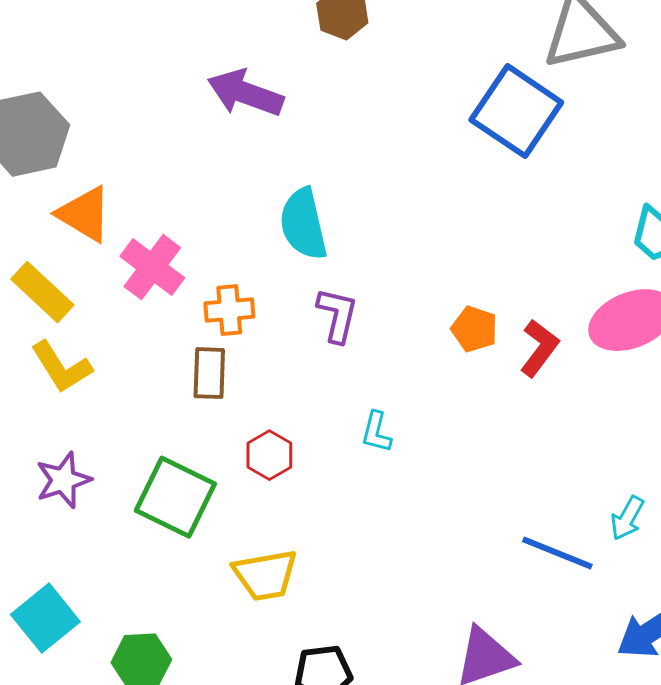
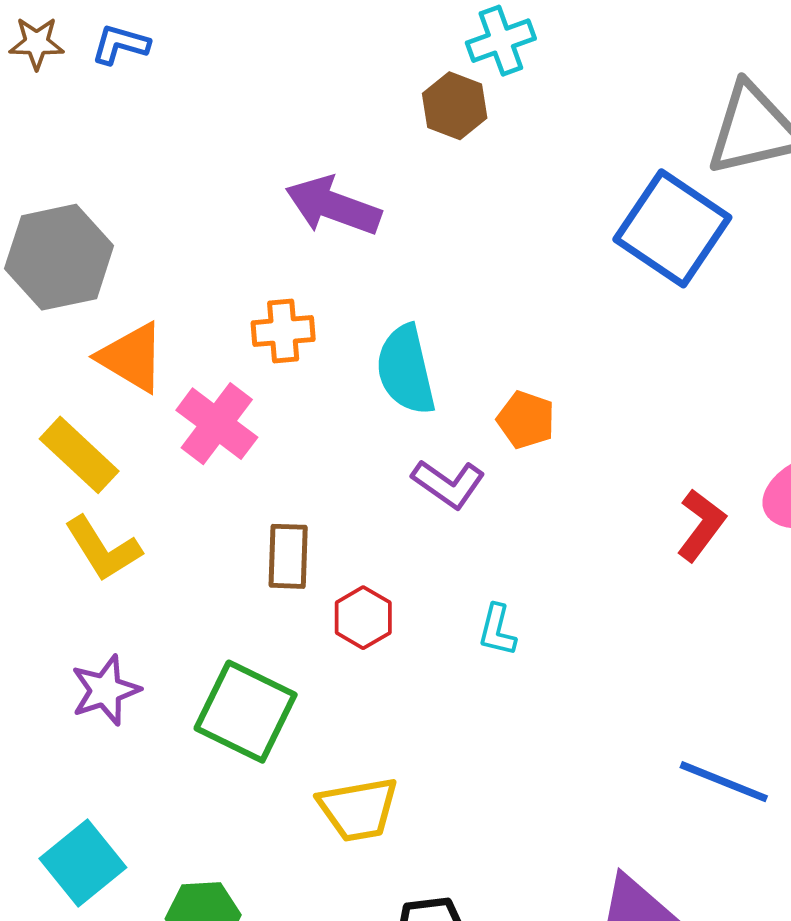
orange cross: (229, 310) -> (283, 331), moved
purple L-shape: (337, 315) -> (448, 484), turned 112
orange pentagon: (474, 329) -> (526, 420), moved
red hexagon: (269, 455) -> (363, 618), moved

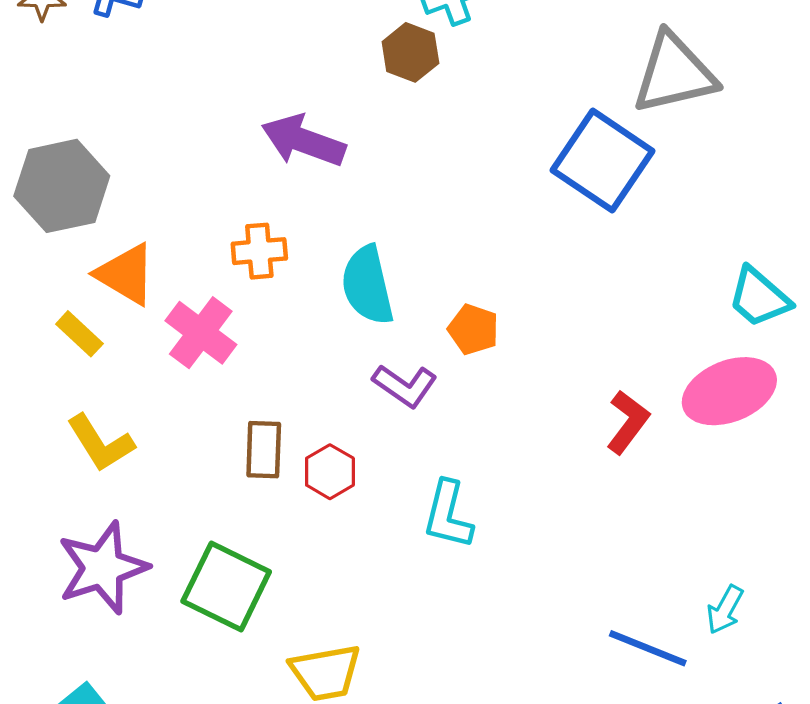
yellow rectangle: (79, 455) -> (79, 334), moved, size x0.7
red hexagon: (363, 618) -> (330, 472), moved
cyan L-shape: (497, 630) -> (448, 515), size x1.5
purple star: (105, 690) -> (103, 568), size x1.5

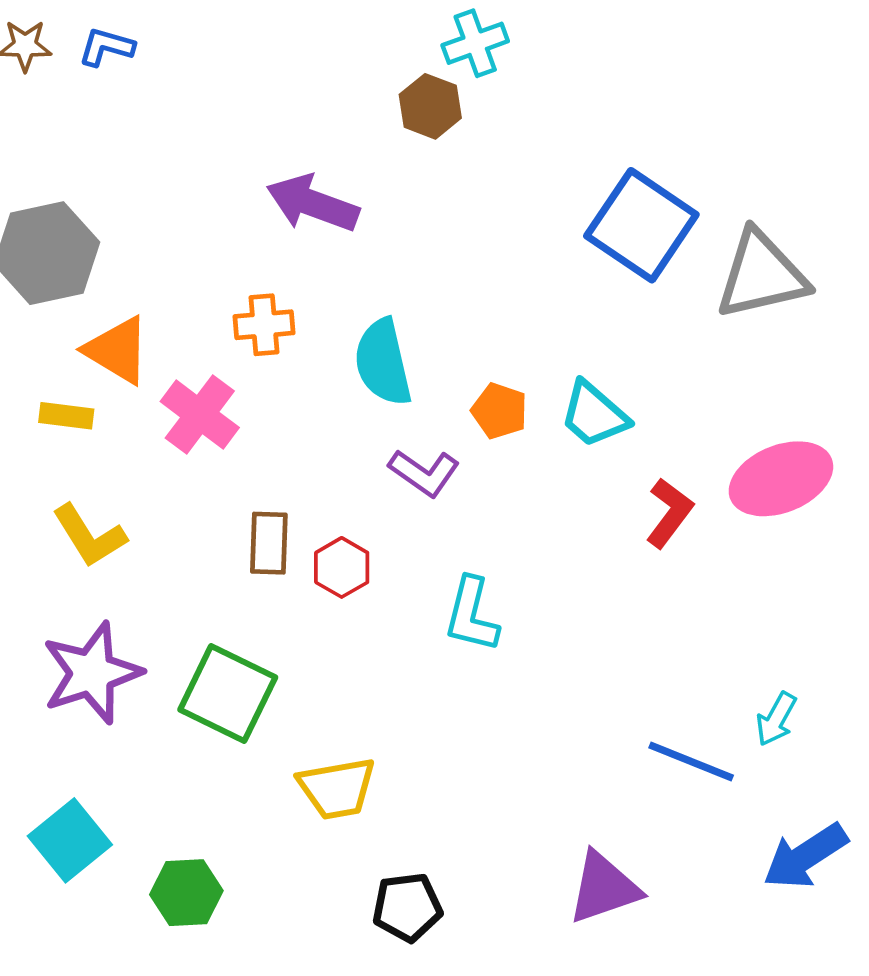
gray triangle: (674, 73) -> (762, 275), moved
cyan trapezoid: (759, 297) -> (594, 415), moved
yellow rectangle: (79, 334) -> (66, 416), turned -36

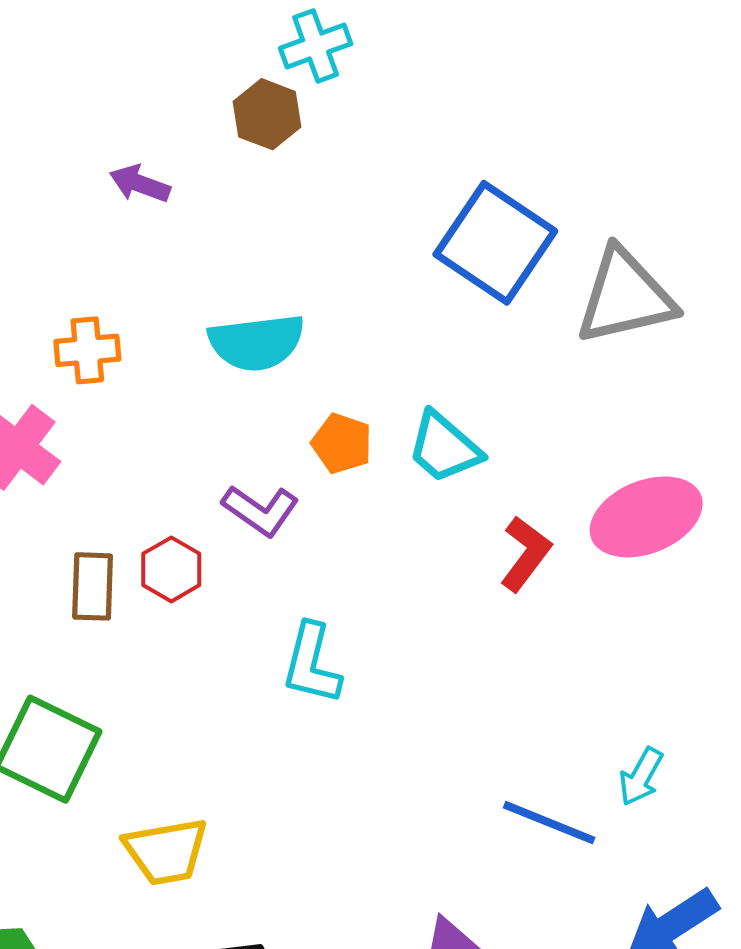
purple arrow: (313, 203) -> (140, 184), moved, size x0.6
cyan semicircle: (383, 362) -> (257, 342), moved, turned -84
red hexagon: (342, 567) -> (171, 569), moved

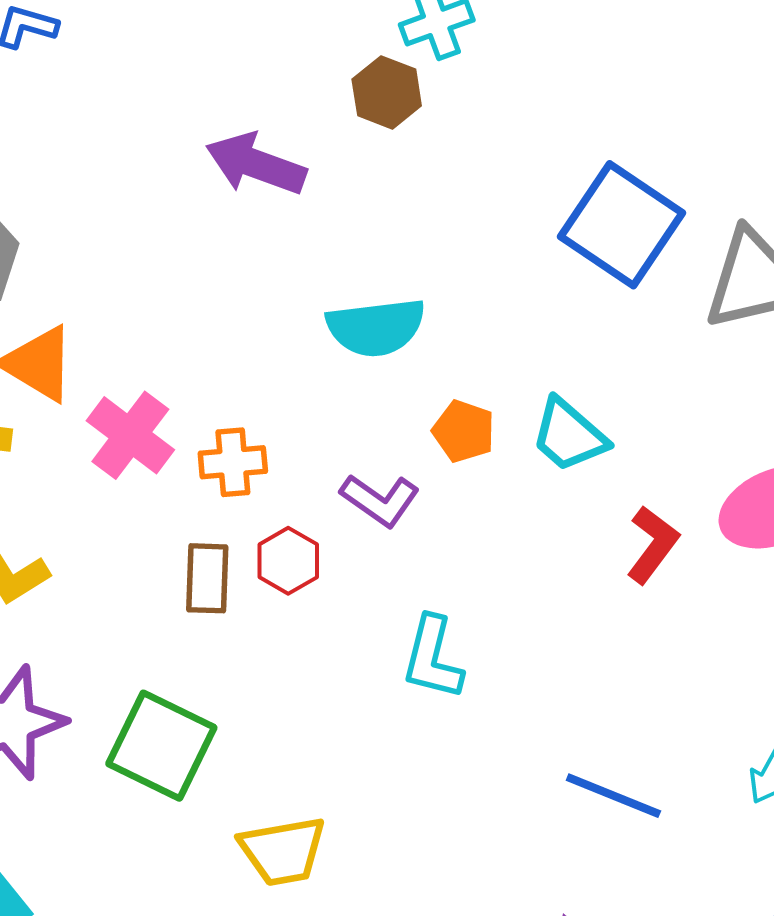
purple arrow: (140, 184) -> (256, 164), size x1.6
orange cross: (87, 350) -> (233, 462), moved
blue line: (549, 823) -> (613, 796), moved

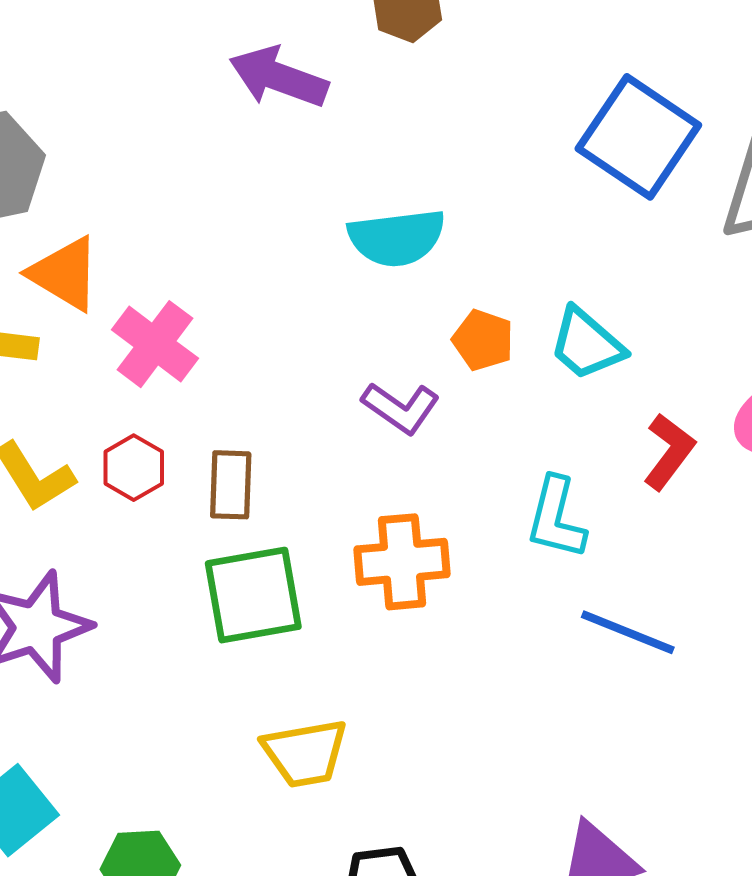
orange cross: (233, 462) -> (402, 562), moved, size x1.4
red hexagon: (288, 561) -> (134, 468), moved
cyan L-shape: (433, 658) -> (556, 518), moved
green square: (161, 746) -> (253, 595), moved, turned -36
blue line: (613, 796) -> (628, 632), moved

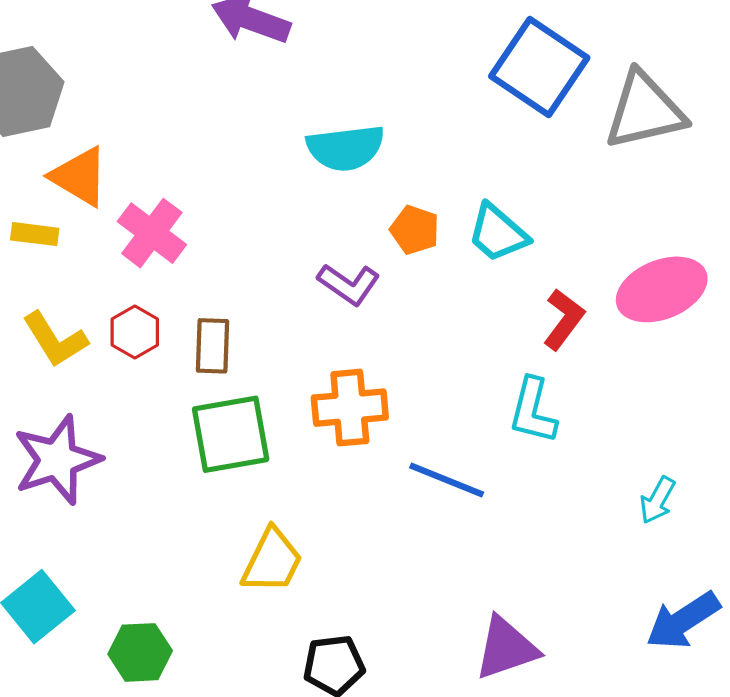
cyan L-shape: (556, 518) -> (533, 411), moved
blue line: (628, 632) -> (447, 480), moved
yellow trapezoid: (305, 753) -> (272, 561), turned -54

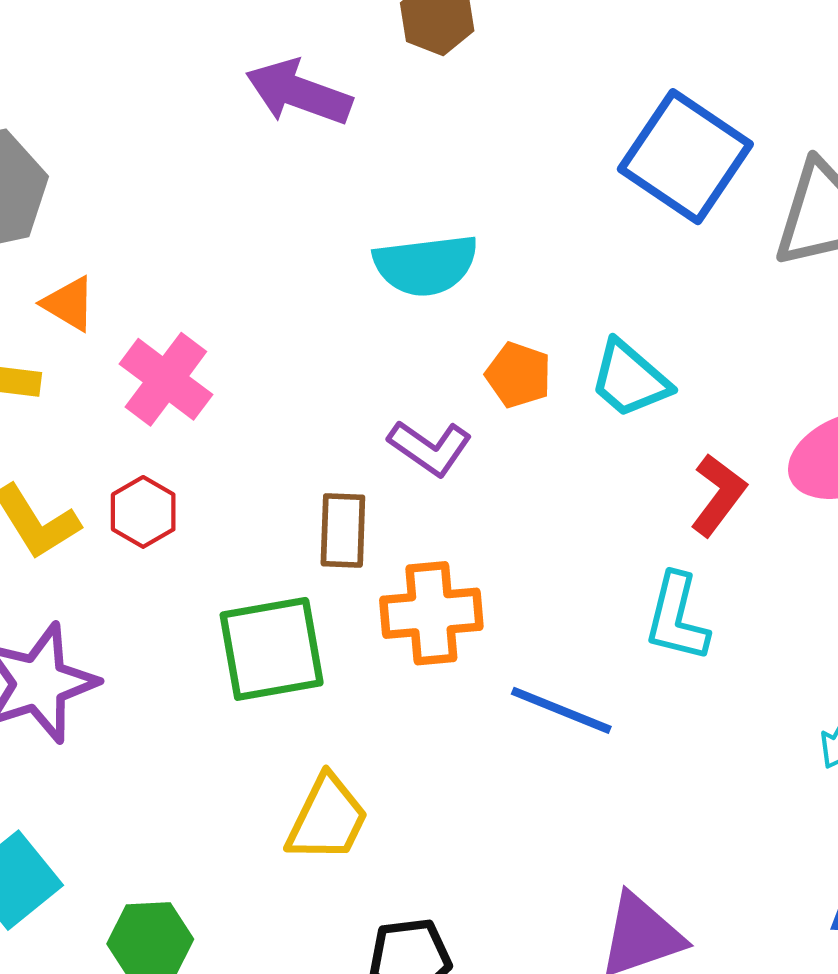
orange triangle: (79, 177) -> (69, 304), size x0.7
brown rectangle: (213, 346) -> (343, 531), moved

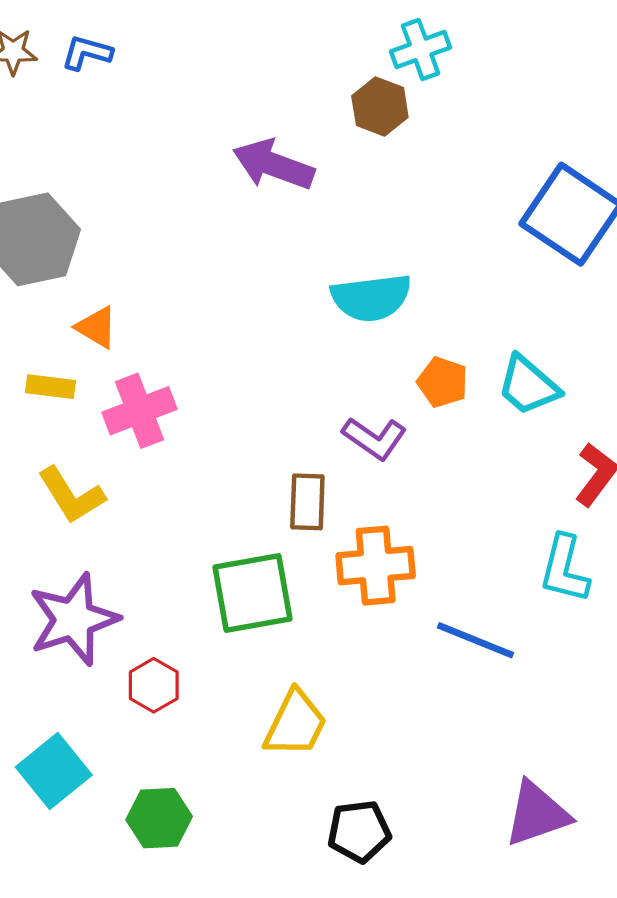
pink cross: (166, 379) -> (139, 411), moved, turned 32
red hexagon: (143, 512) -> (154, 685), moved

